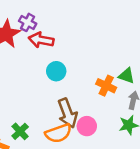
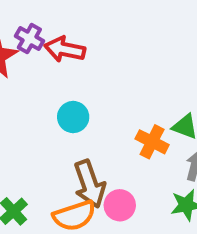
red arrow: (41, 40) -> (65, 49), moved

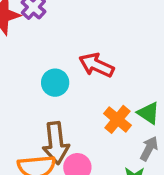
red arrow: (65, 49) -> (96, 65), moved

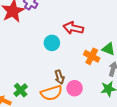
brown arrow: (56, 143) -> (59, 77), size x0.6

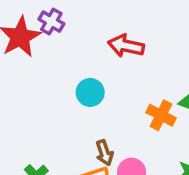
red arrow: (73, 28) -> (126, 46), moved

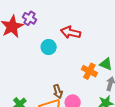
cyan circle: (90, 92) -> (49, 47), moved

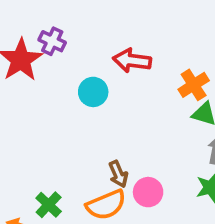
orange cross: (89, 71) -> (194, 85), moved, turned 35

